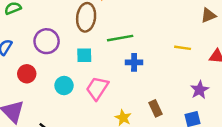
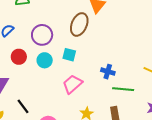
green line: (120, 38) -> (123, 89), moved
cyan circle: (64, 86) -> (45, 60), moved

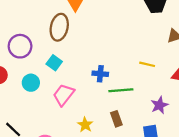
cyan square: (69, 55) -> (54, 63), turned 32
cyan circle: (45, 60) -> (31, 83), moved

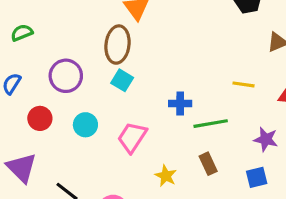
cyan square: (54, 63) -> (122, 80), moved
purple star: (159, 105) -> (266, 139), turned -30

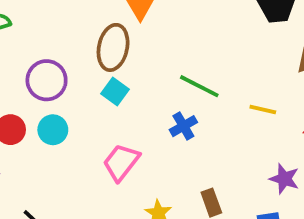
blue cross: (180, 103) -> (183, 126), turned -35
green line: (211, 124) -> (199, 86), moved, turned 32
cyan circle: (85, 125) -> (53, 130), moved

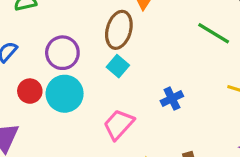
green line: (199, 86) -> (214, 33), moved
cyan circle: (53, 130) -> (65, 94), size x1.5

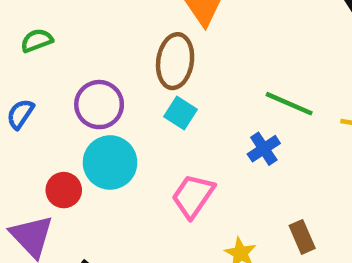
green line: (214, 33) -> (289, 104), moved
red circle: (30, 91) -> (64, 190), moved

